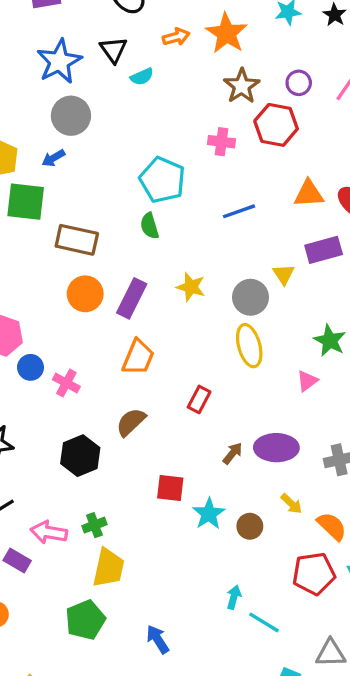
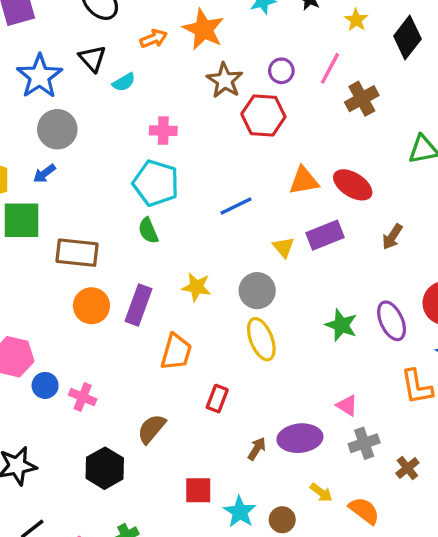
pink cross: (222, 142) -> (163, 131), moved
yellow triangle: (284, 274) -> (284, 247), moved
orange trapezoid: (138, 357) -> (176, 352), moved
pink triangle: (307, 381) -> (347, 405), moved, turned -45

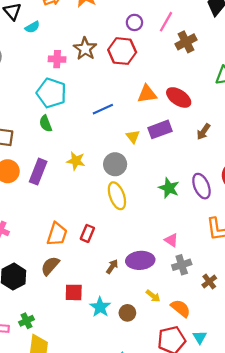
brown star: (225, 80) -> (85, 49), moved
orange trapezoid: (176, 352) -> (57, 234), moved
brown semicircle: (152, 429) -> (50, 266), moved

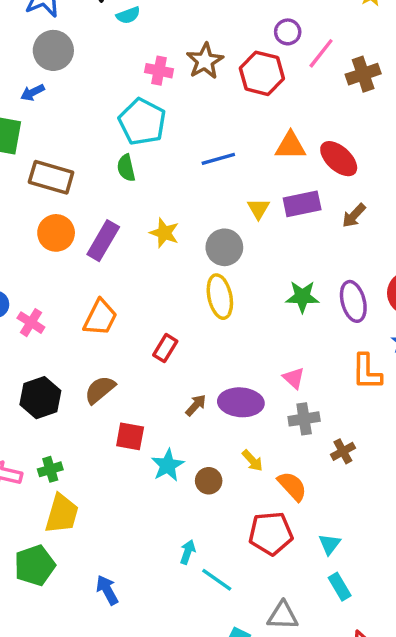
pink line: (166, 22) -> (321, 53), moved
brown arrow: (203, 132) -> (354, 216), moved
green star: (169, 188) -> (302, 297), turned -30
orange trapezoid: (57, 234) -> (100, 318), moved
cyan triangle: (200, 337) -> (329, 544), moved

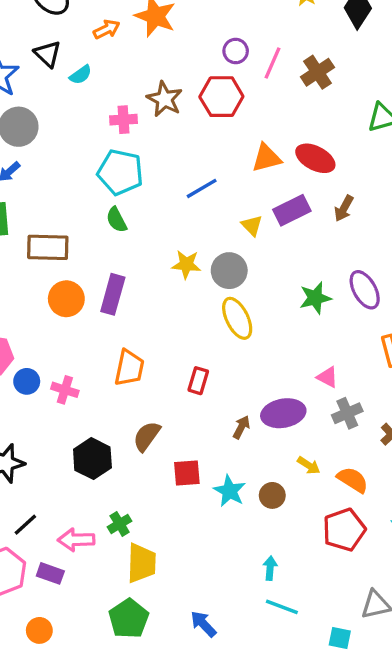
yellow star: (164, 233) -> (186, 264), moved
cyan line: (217, 580) -> (282, 607), moved

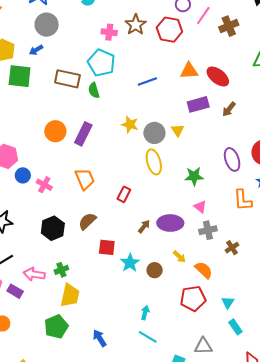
yellow triangle: (252, 226) -> (178, 130), moved
brown rectangle: (48, 247) -> (67, 79), moved
green star: (315, 298) -> (194, 176), moved
orange trapezoid: (129, 368) -> (85, 179), turned -45

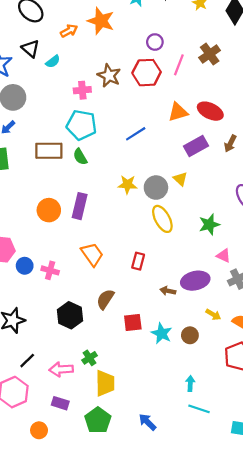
pink line: (203, 16) -> (179, 65), moved
brown arrow: (144, 227) -> (168, 291), turned -104
purple rectangle: (15, 291) -> (60, 403), moved

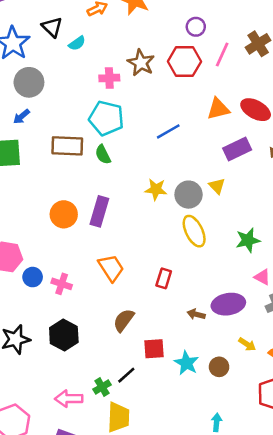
black hexagon: (70, 315) -> (64, 335), moved
black line: (27, 361) -> (126, 375), moved

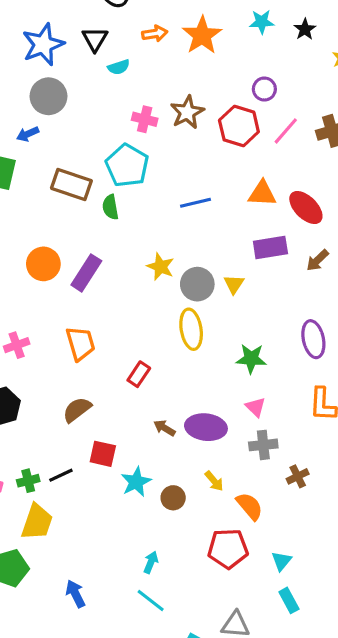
pink cross: (62, 284) -> (17, 345), turned 36

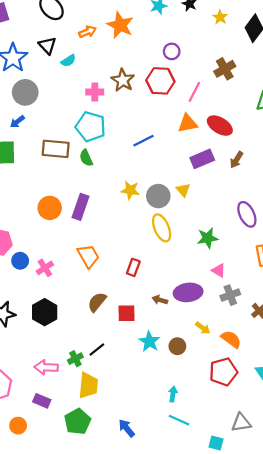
pink line: (286, 131) -> (194, 92), moved
red square: (103, 454) -> (126, 313), moved

